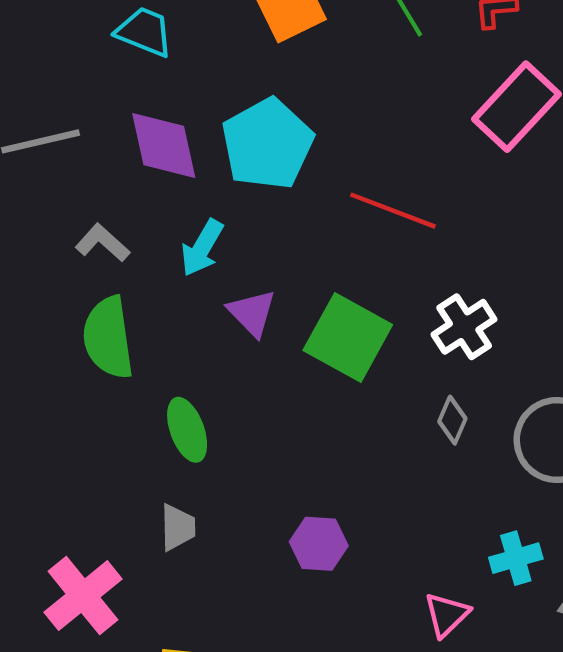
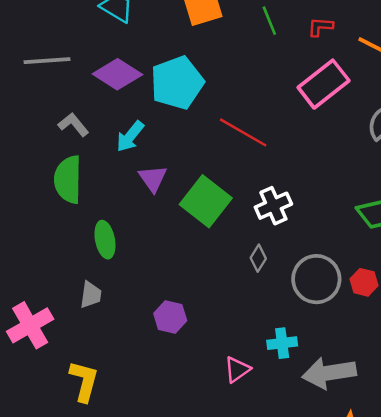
purple diamond: (164, 146) -> (117, 74), turned -54

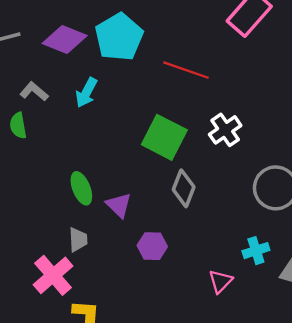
purple triangle: (153, 178) -> (119, 205), moved
green semicircle: (68, 180) -> (18, 125), moved, size x0.6
gray diamond: (258, 258) -> (184, 188), moved, size x1.5
pink cross: (30, 325) -> (53, 275), moved

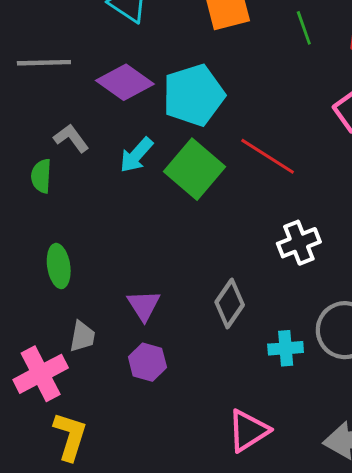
green square: (164, 137) -> (195, 169), moved
green ellipse: (81, 188) -> (59, 266), moved
purple hexagon: (152, 246) -> (147, 362), moved
cyan cross: (256, 251) -> (286, 348), moved
pink triangle: (220, 281) -> (248, 431), size x1.4

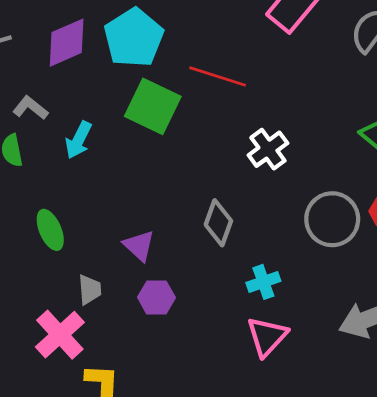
purple diamond: (125, 82) -> (67, 43), turned -44
cyan arrow: (136, 155) -> (78, 140), moved
cyan cross: (286, 348) -> (263, 282), moved

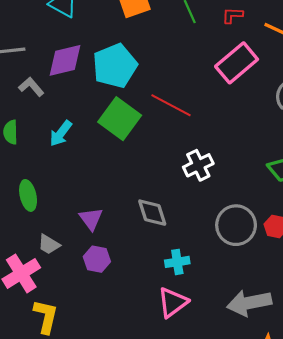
gray L-shape: (30, 108) -> (31, 87), moved
gray diamond: (218, 223) -> (152, 213), turned -48
gray trapezoid: (90, 290) -> (49, 244), turned 115

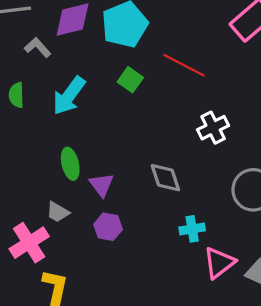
green square: (120, 119) -> (130, 80), size x0.6
cyan arrow: (61, 133) -> (69, 96), size x1.4
green ellipse: (28, 195) -> (70, 164), moved
pink triangle: (173, 302) -> (219, 263), moved

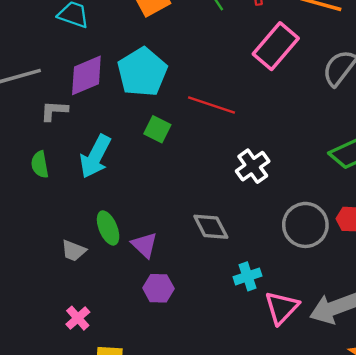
gray L-shape: (38, 47) -> (54, 111), turned -36
gray trapezoid: (58, 212) -> (74, 251), moved
pink cross: (29, 243) -> (78, 318), size x0.6

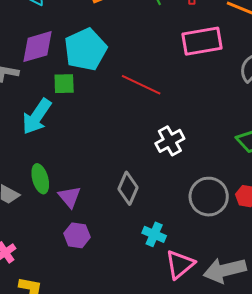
pink rectangle: (276, 46) -> (202, 41), turned 33
green square: (157, 129) -> (64, 84), moved, turned -35
gray diamond: (211, 227) -> (128, 188), turned 44
cyan cross: (248, 276) -> (154, 234), turned 35

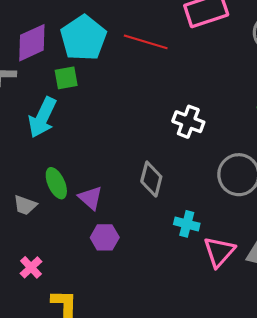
red line: (141, 85) -> (146, 42), moved
white cross: (170, 141) -> (188, 122), turned -32

